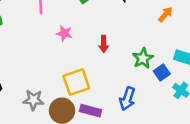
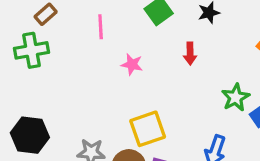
red arrow: (104, 44) -> (190, 53), moved

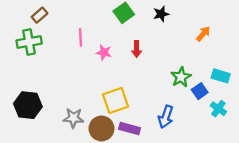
pink line: (101, 27) -> (80, 37), moved
red arrow: (190, 53) -> (137, 49), moved

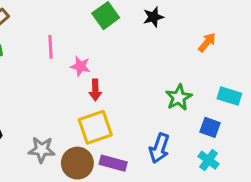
red arrow: (137, 49) -> (95, 90), moved
blue square: (200, 91) -> (210, 127), moved, turned -35
cyan cross: (218, 109) -> (209, 160), moved

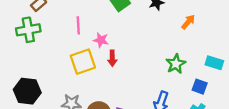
orange arrow: (207, 42) -> (188, 22), moved
yellow square: (95, 127) -> (83, 62), moved

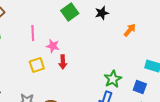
yellow square: (83, 62) -> (37, 65), size x0.7
green star: (176, 64) -> (113, 79), moved

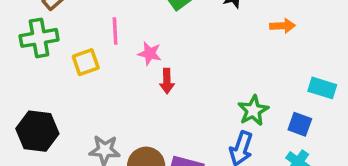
orange arrow: (130, 30) -> (283, 26), turned 48
yellow square: (37, 65) -> (86, 62), moved

